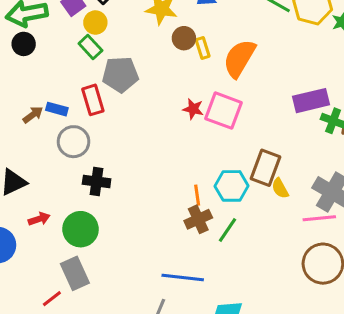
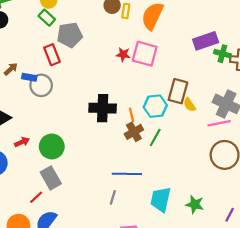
yellow rectangle: (203, 48) -> (126, 11), turned 32
blue rectangle: (57, 109) -> (29, 77), moved
black cross: (97, 181) -> (103, 108), moved, size x1.4

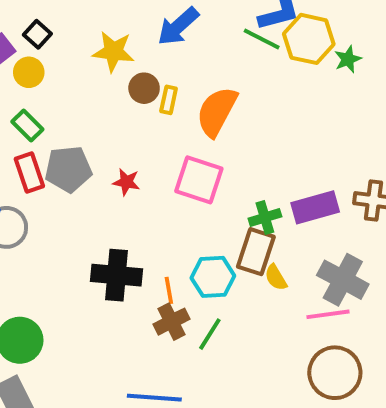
green rectangle: (47, 18) -> (27, 125), moved
gray pentagon: (70, 35) -> (68, 169), moved
purple rectangle: (206, 41) -> (315, 207), moved
green cross: (222, 54) -> (265, 217), moved, turned -35
red star: (123, 55) -> (126, 182), moved

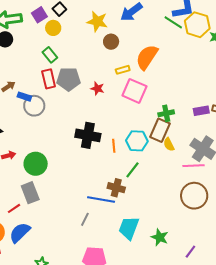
yellow rectangle: (169, 100) -> (123, 70), moved, turned 56
purple rectangle: (315, 207) -> (201, 111), moved, size x0.7
brown cross: (171, 322) -> (116, 188), moved, turned 36

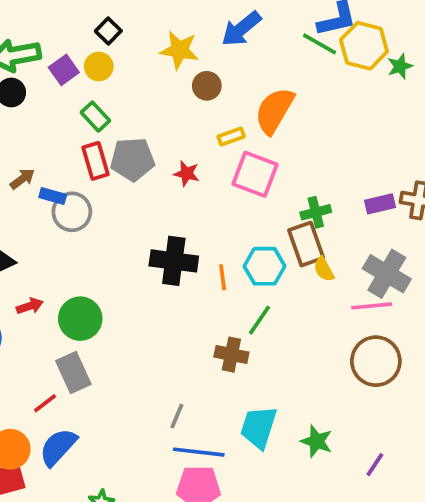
purple square: (39, 15) -> (64, 70), moved
brown rectangle: (160, 130) -> (306, 244), turned -40
blue line: (101, 200) -> (199, 452), moved

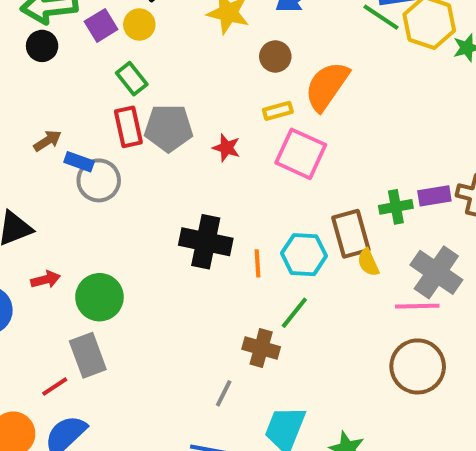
brown circle: (207, 86) -> (275, 56), moved
green cross: (316, 212) -> (396, 207), moved
gray line: (177, 416) -> (224, 393), moved

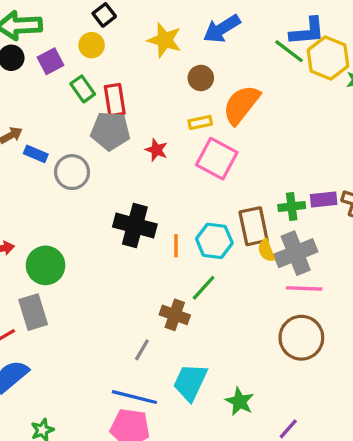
purple square: (101, 25) -> (51, 61), moved
red rectangle: (128, 127) -> (115, 100), moved
gray circle: (99, 180) -> (72, 172), moved
gray cross: (436, 272) -> (296, 253), moved, turned 30

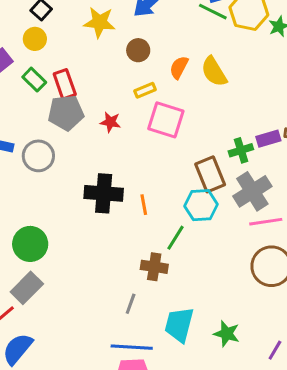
orange semicircle: (241, 105) -> (179, 67), size x0.6
cyan hexagon: (214, 241) -> (201, 205), moved
yellow semicircle: (266, 250) -> (214, 72), moved, size x1.5
gray rectangle: (33, 312) -> (27, 288), turned 72

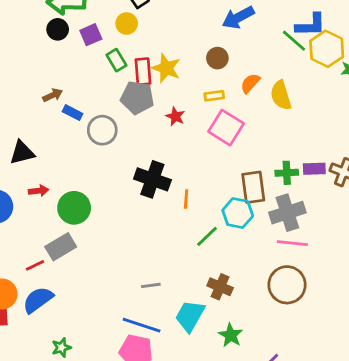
yellow star: (99, 22) -> (166, 68), moved
brown cross: (154, 267) -> (220, 287), moved
gray line: (131, 304) -> (151, 285), turned 48

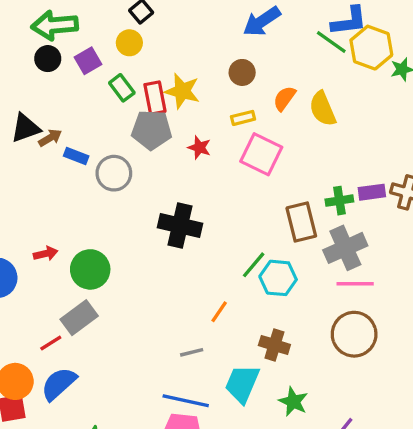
black triangle: (22, 153) -> (25, 128), moved
orange line: (186, 199) -> (219, 312), moved, turned 36
cyan hexagon: (238, 213) -> (278, 278), moved
green line: (207, 236) -> (254, 265), moved

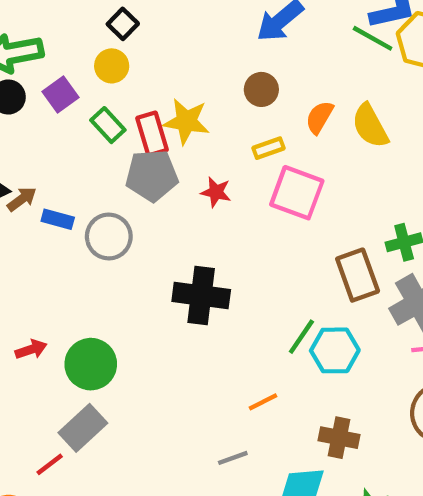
orange line: (219, 312) -> (263, 402), turned 35

